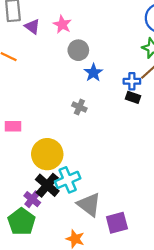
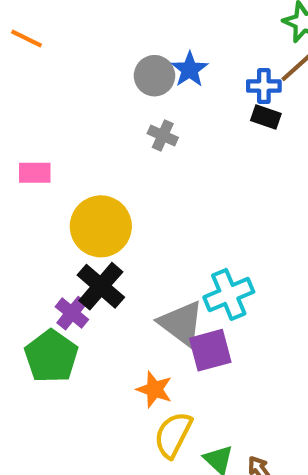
gray circle: (78, 50) -> (154, 76), moved
cyan cross: (68, 180) -> (229, 294), moved
purple square: (117, 223) -> (210, 350), moved

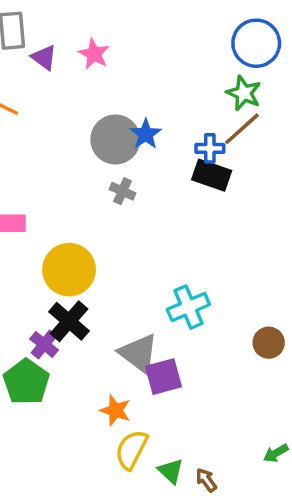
gray circle: (154, 76) -> (115, 139), size x1.4
black rectangle: (266, 117) -> (212, 175), size x1.5
cyan cross: (229, 294) -> (188, 307), moved

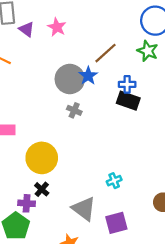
brown line: (242, 129) -> (105, 53), moved
cyan cross: (188, 307) -> (114, 181), size x0.6
black cross: (69, 321) -> (42, 189), size x0.6
purple cross: (44, 344) -> (27, 203), turned -35
purple square: (164, 377) -> (116, 223), moved

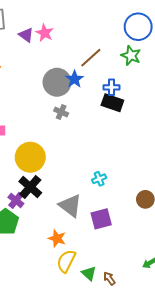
purple triangle: (27, 29) -> (26, 35), moved
black cross: (42, 189) -> (30, 187), size x1.6
purple cross: (27, 203) -> (16, 200), turned 35

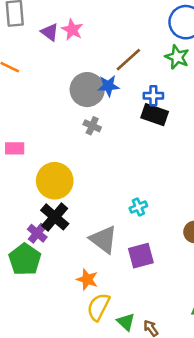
blue star: (74, 79) -> (108, 86), turned 30

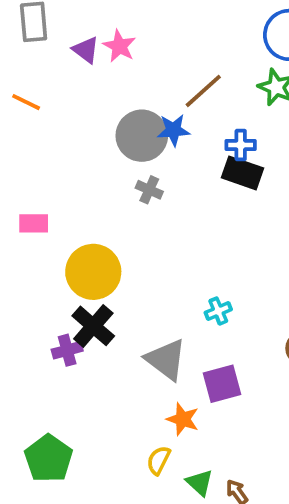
purple cross: (37, 233) -> (67, 350), turned 36
green pentagon: (25, 259) -> (49, 458), moved
orange star: (87, 279) -> (183, 419), moved
yellow semicircle: (98, 307) -> (159, 460), size x0.7

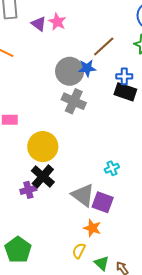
gray cross: (149, 190) -> (74, 101), size x1.6
purple square: (222, 384) -> (103, 202), moved, turned 35

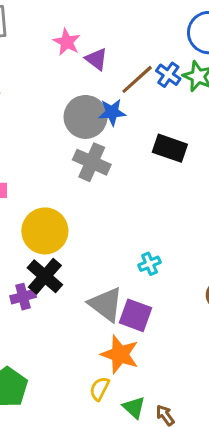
purple triangle: (39, 24) -> (96, 59), moved
blue cross: (124, 76) -> (168, 75), moved, turned 35
orange star: (92, 228) -> (120, 354), size x1.4

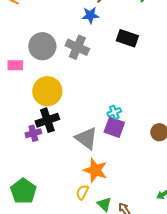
gray circle: (86, 117) -> (42, 46), moved
black cross: (45, 276) -> (47, 120), turned 30
purple square: (135, 315) -> (114, 127), moved

